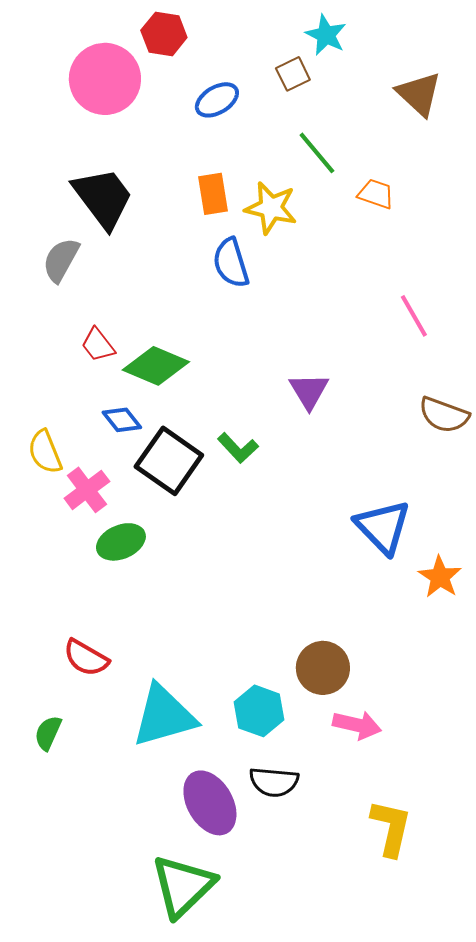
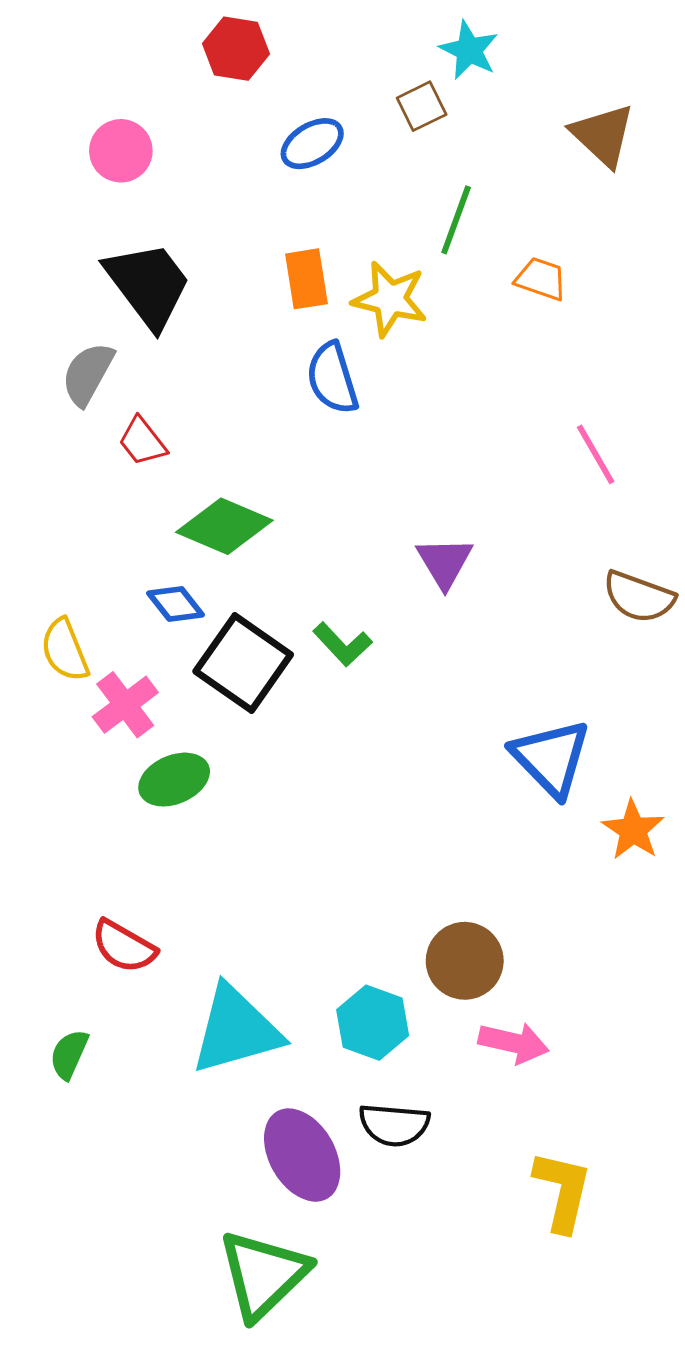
pink circle: (105, 79) -> (121, 151), moved, size x0.6
green line: (317, 153) -> (456, 220), turned 60
red trapezoid: (98, 345) -> (142, 441), moved

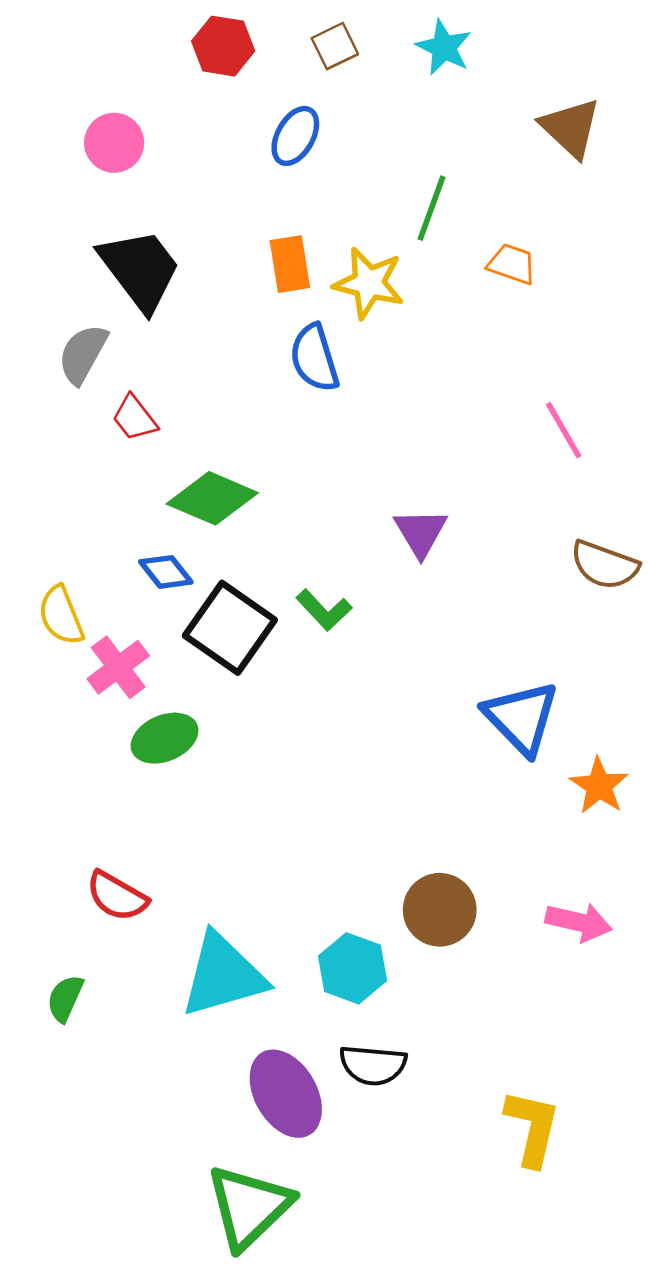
brown square: (422, 106) -> (335, 46), moved
blue ellipse: (312, 144) -> (295, 136), turned -30
pink arrow: (514, 1043) -> (579, 922), moved

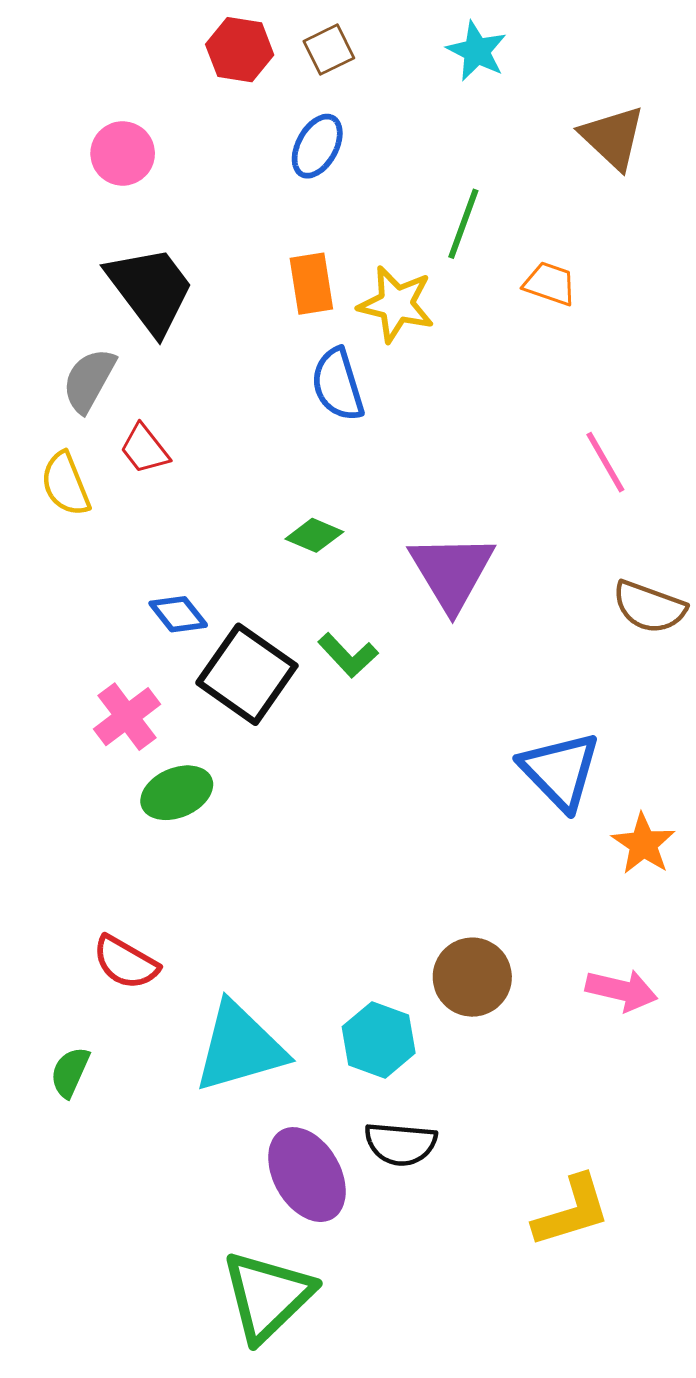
brown square: (335, 46) -> (329, 50), moved
green diamond: (212, 498) -> (314, 535), moved, size x0.6
purple triangle: (421, 532) -> (452, 572), size x1.5
yellow semicircle: (61, 615) -> (66, 484), moved
yellow L-shape: (532, 1128) -> (572, 1211), turned 60

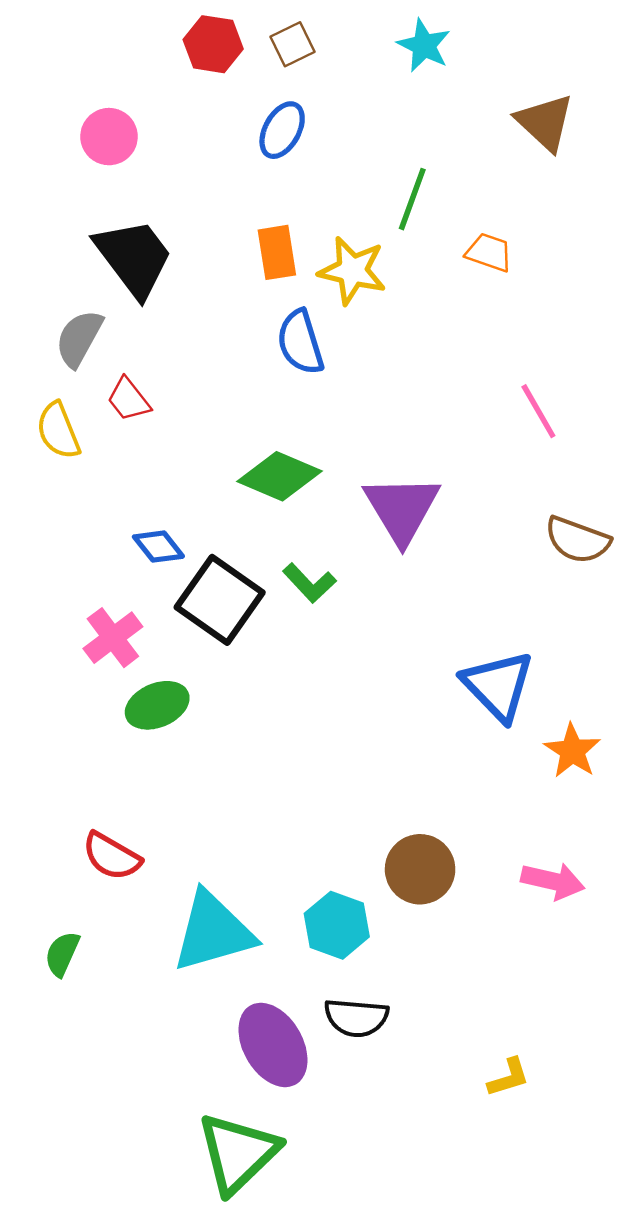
green diamond: (314, 535) -> (279, 476), size x1.6
yellow L-shape: (572, 1211) -> (509, 1077), size x0.6

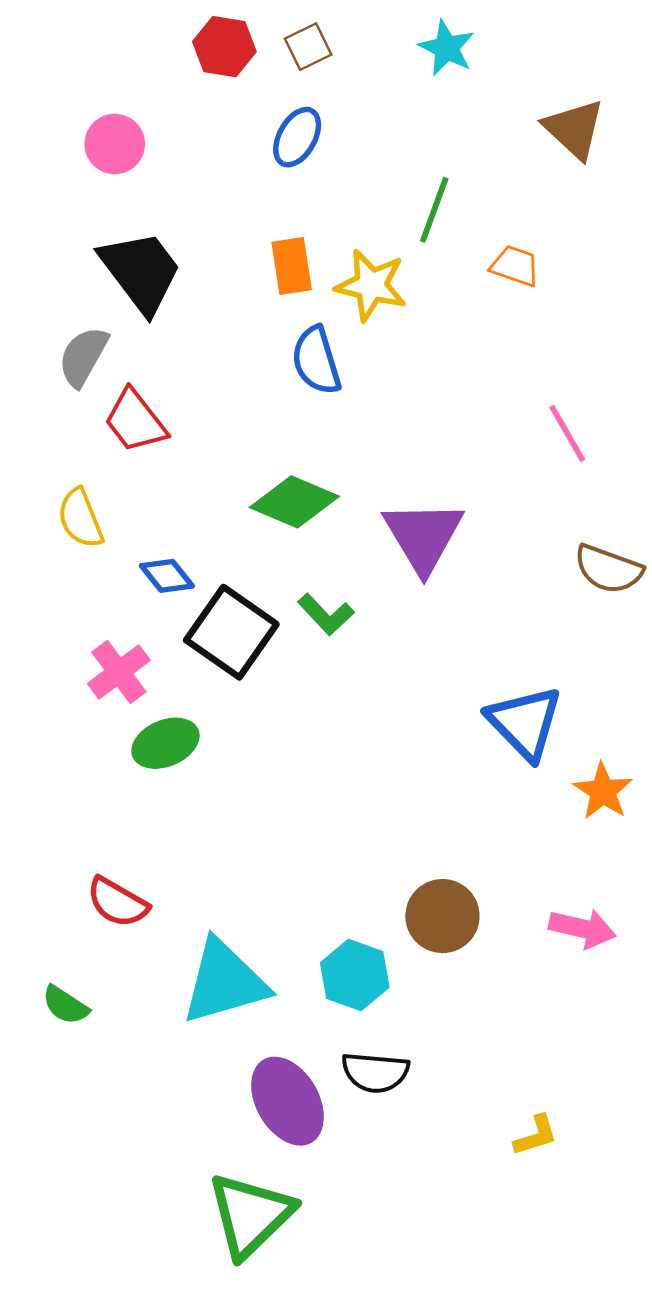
red trapezoid: (129, 399) -> (135, 421), size x1.4
yellow semicircle: (58, 431) -> (80, 518), moved
green semicircle: (62, 954) -> (65, 1005), turned -81

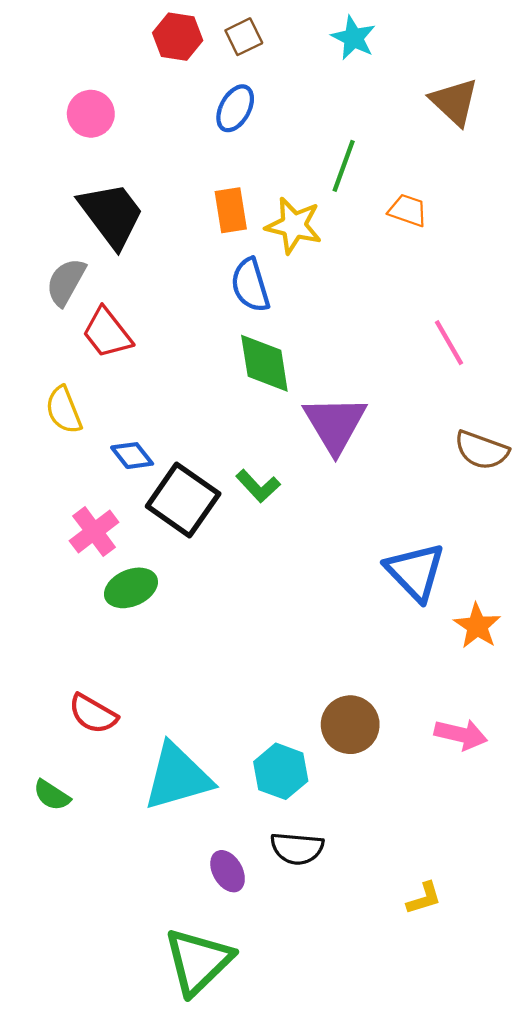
green diamond: (294, 502) -> (264, 363), moved, turned 58
purple ellipse: (288, 1101) -> (228, 871), size x0.6

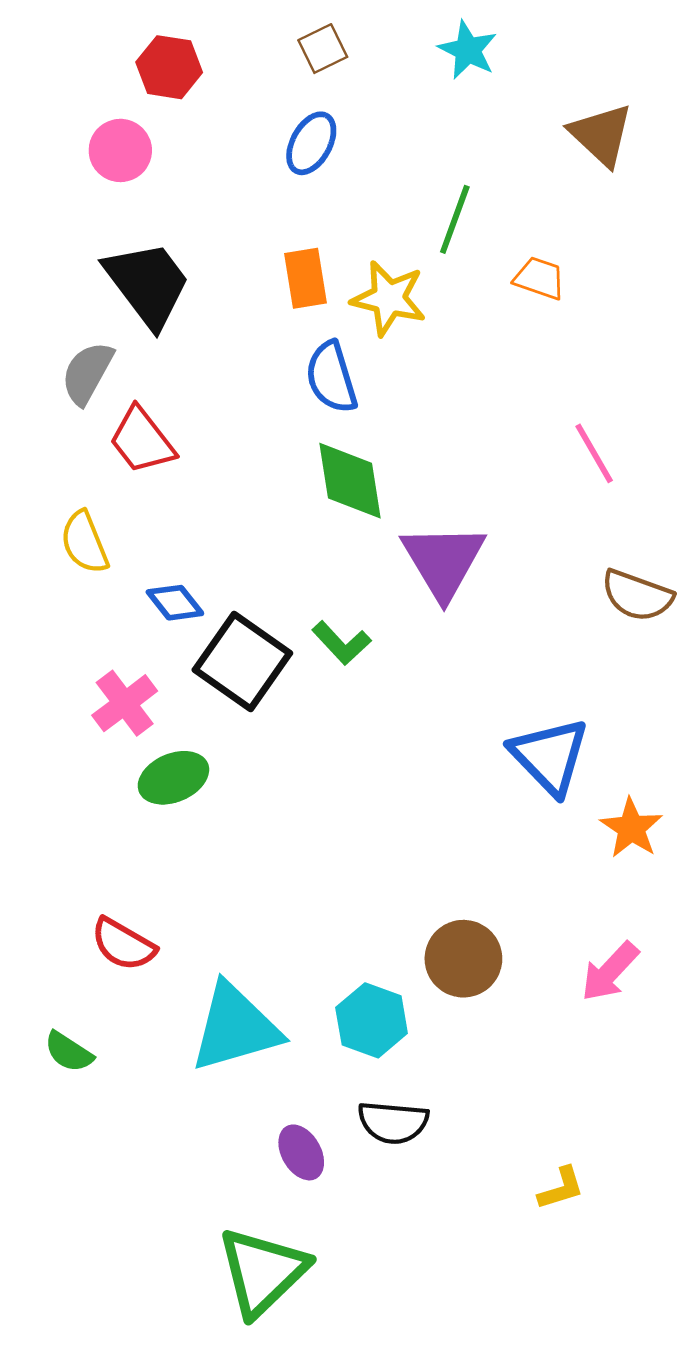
red hexagon: (178, 37) -> (169, 67), moved
pink arrow: (461, 734) -> (610, 972), turned 120

